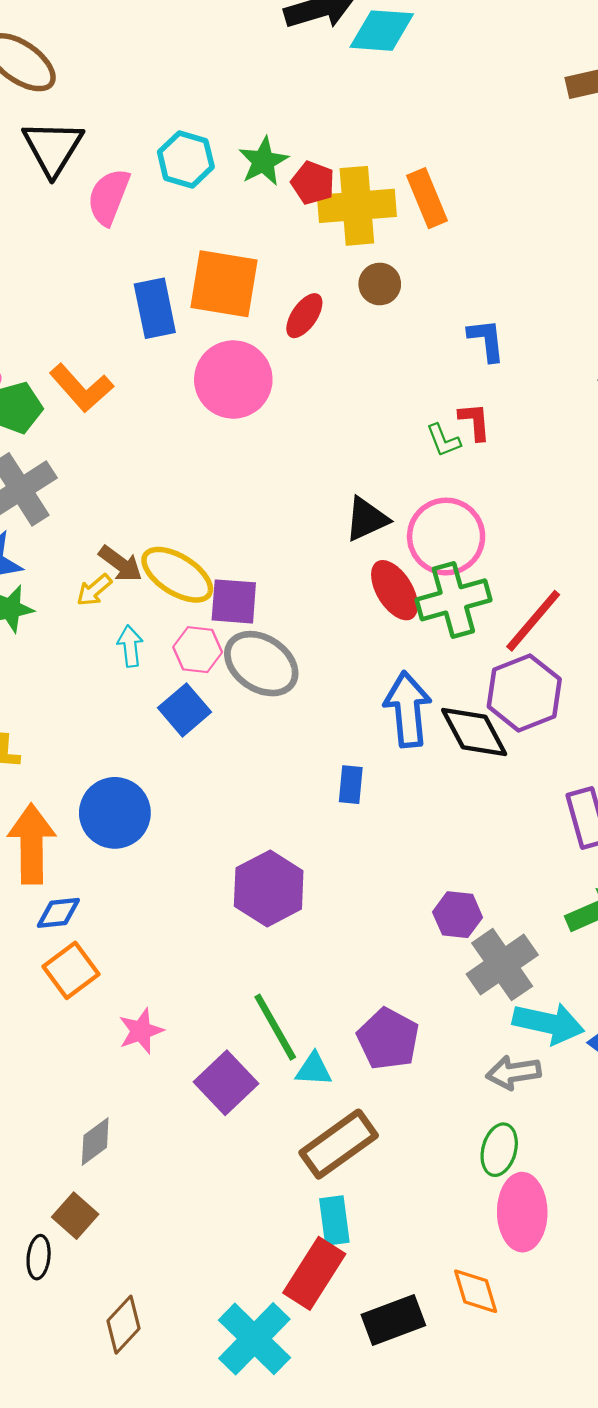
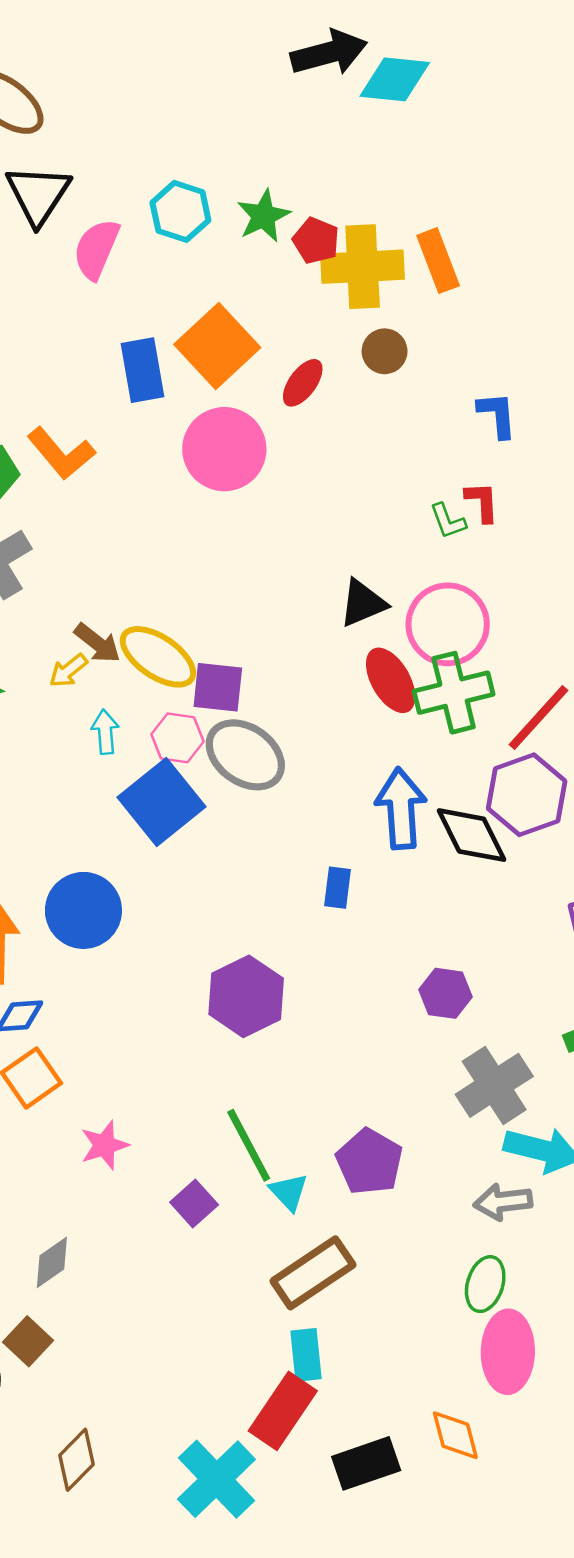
orange square: (224, 284) -> (217, 346), turned 36
blue square: (185, 710) -> (162, 802), size x1.5
purple hexagon: (458, 915) -> (445, 993), moved
cyan triangle: (314, 1069) -> (289, 1192), turned 42
purple square: (226, 1083) -> (194, 1204), size x0.7

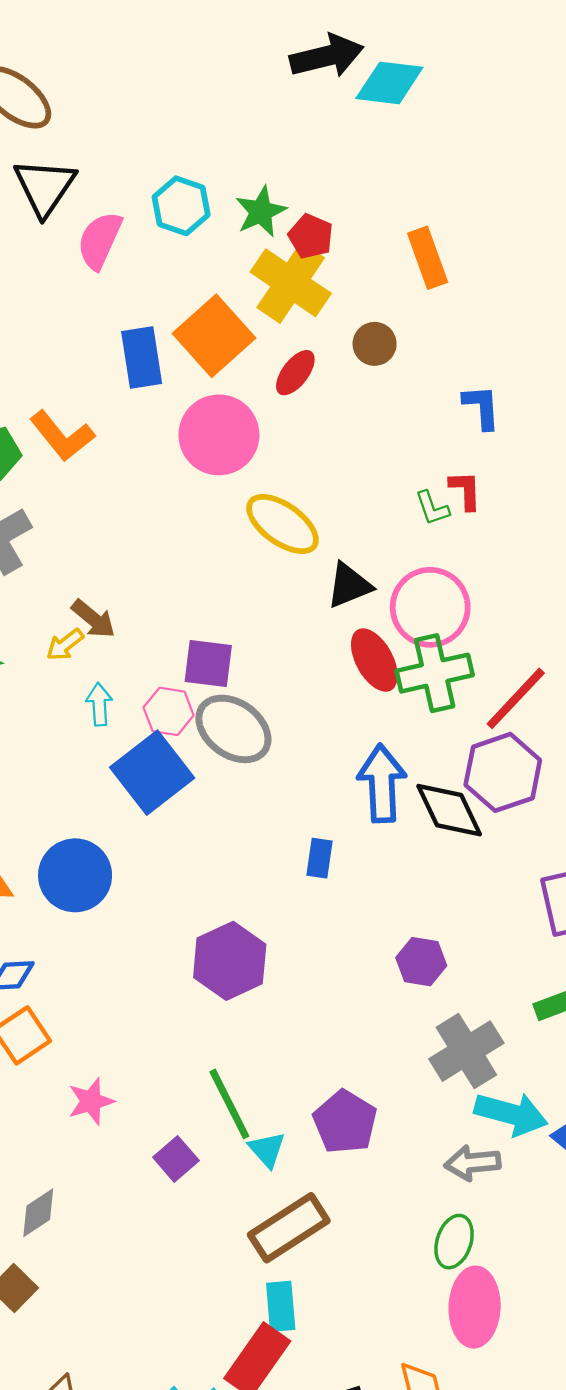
yellow cross: (363, 267) -> (291, 283), moved, turned 36
yellow ellipse: (158, 657) -> (282, 524), moved

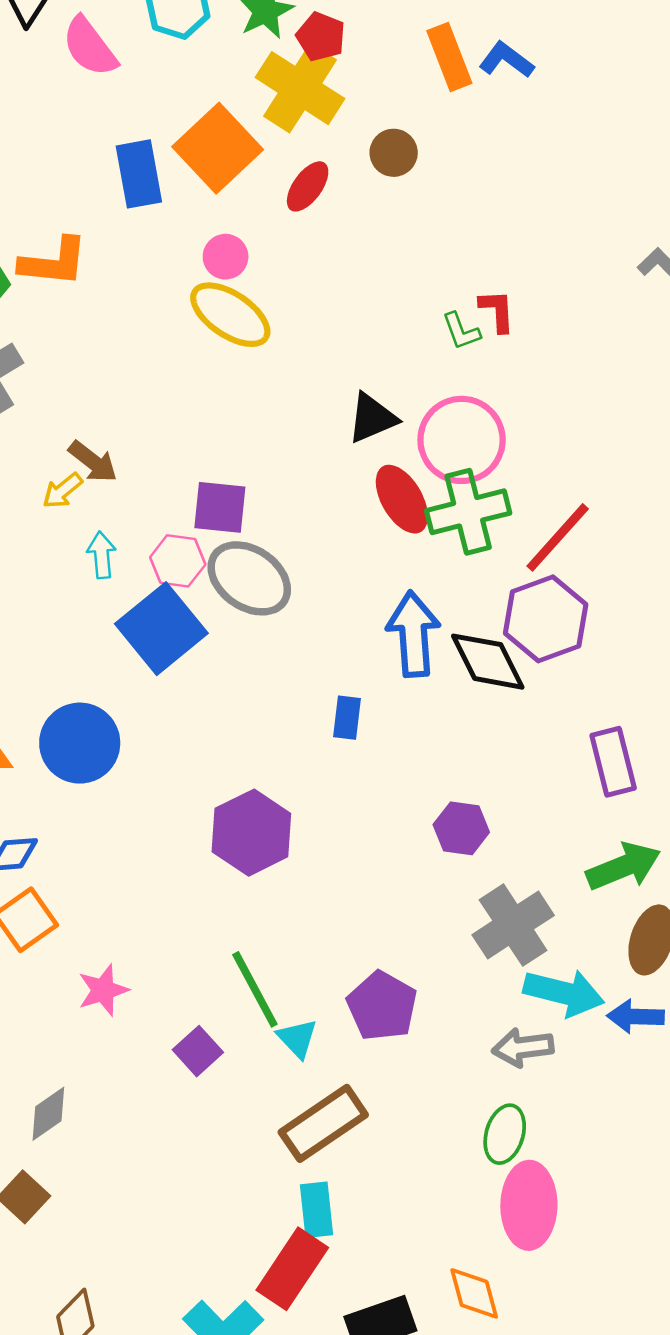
pink semicircle: (100, 240) -> (90, 47), turned -60
blue L-shape: (482, 407) -> (506, 60), moved, turned -48
pink circle: (219, 435) -> (226, 257), size x0.5
orange L-shape: (62, 436) -> (54, 262), turned -44
yellow ellipse: (282, 524) -> (230, 315), moved

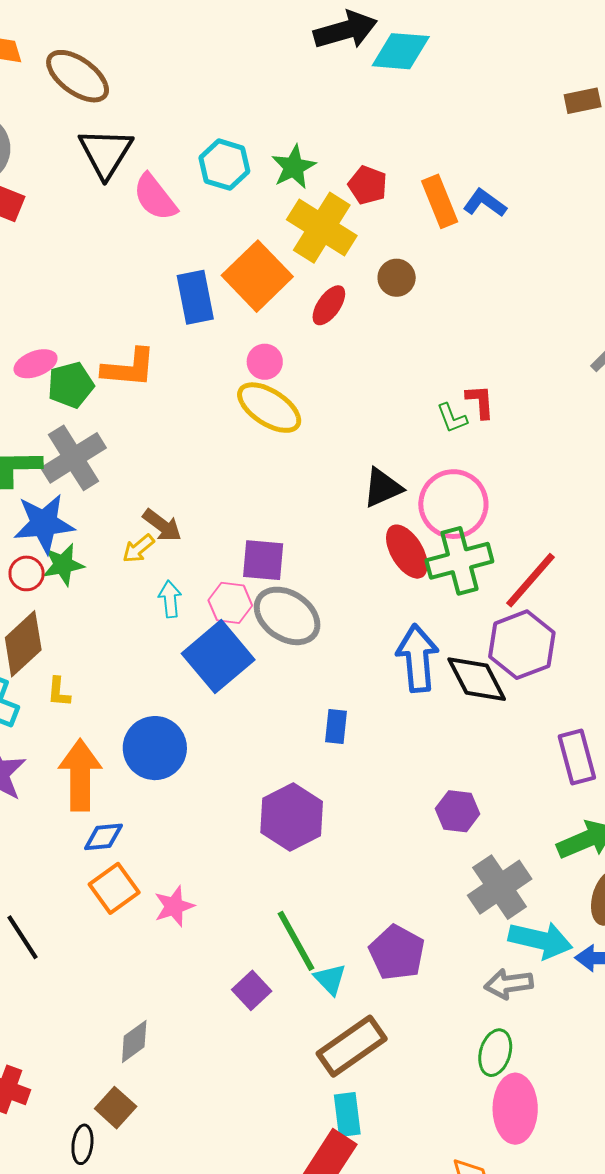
red pentagon: (321, 37) -> (368, 185), moved
blue rectangle: (347, 718) -> (336, 727), moved
pink star: (103, 990) -> (174, 906), moved

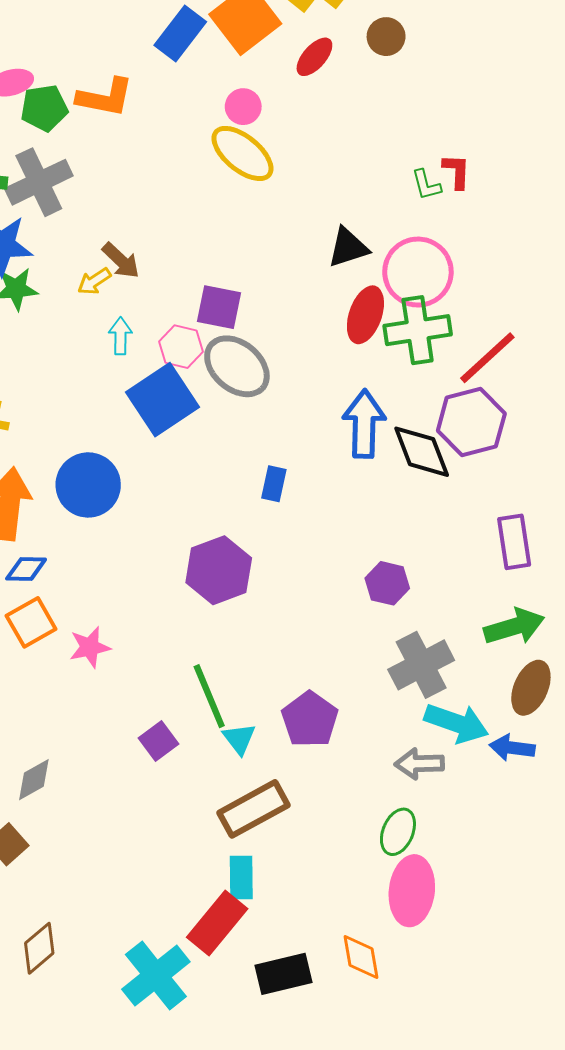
blue rectangle: (195, 297) -> (180, 34), turned 42
red ellipse: (407, 552) -> (365, 315), turned 44

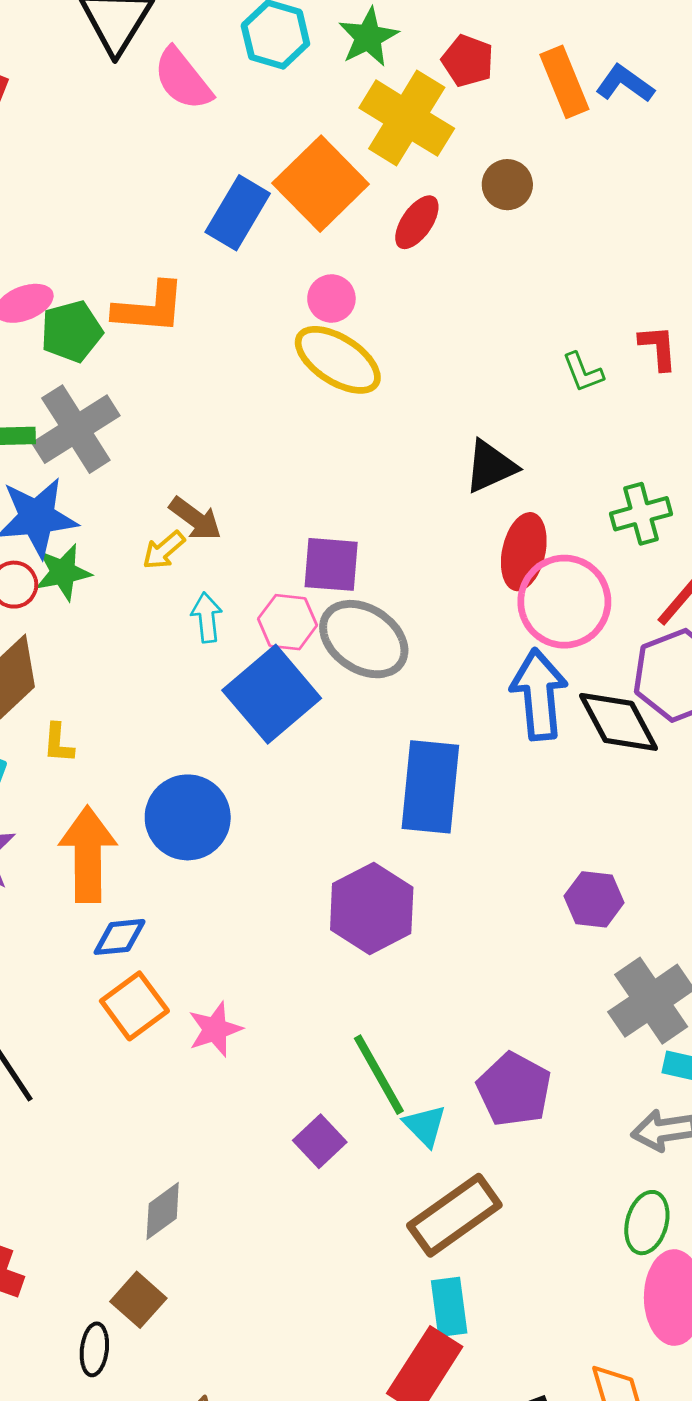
red L-shape: (457, 171) -> (658, 348), moved
pink circle: (418, 272) -> (564, 602), moved
green cross: (418, 330) -> (641, 514), moved, size x0.7
blue rectangle: (274, 484) -> (430, 787), size x2.0

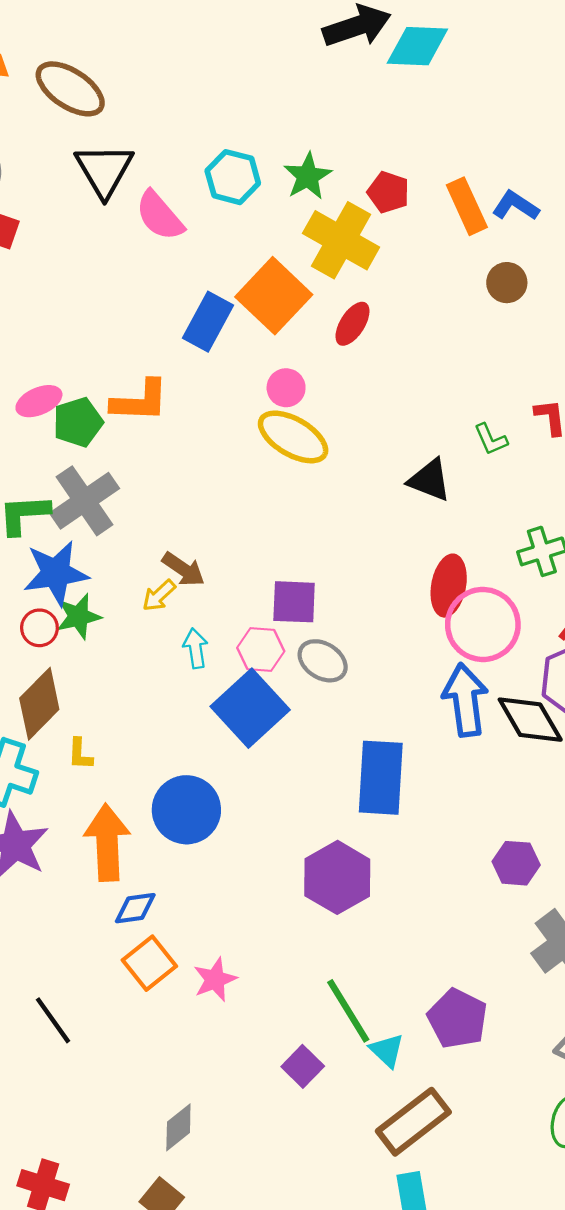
brown circle: (507, 185) -> (507, 283), moved
black triangle: (490, 466) -> (430, 480), moved, turned 48
gray ellipse: (364, 639) -> (323, 661), size x0.7

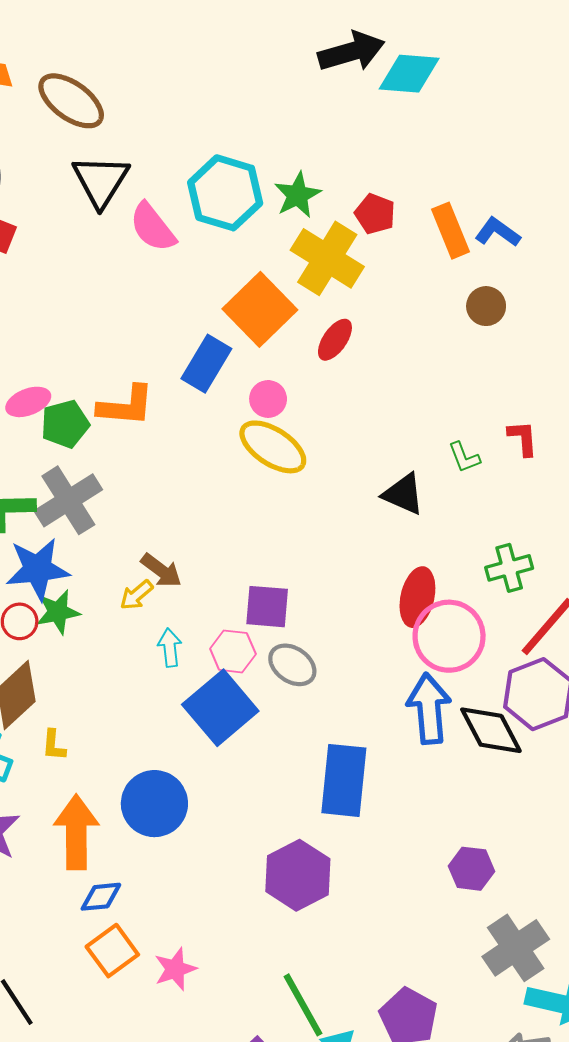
cyan hexagon: (233, 177) -> (225, 193), size x1.4
blue rectangle: (208, 322) -> (206, 364), moved

